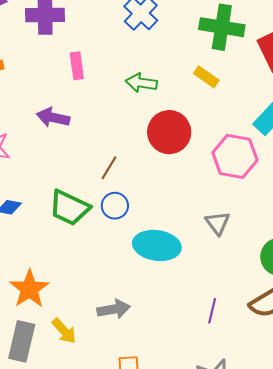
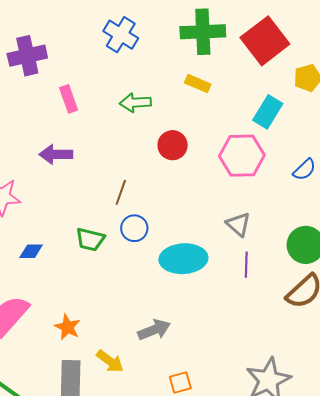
red circle: (169, 132) -> (173, 145), size x0.7
green trapezoid: (69, 208) -> (90, 240), size x0.7
orange star: (29, 289) -> (67, 327), size x0.7
purple line: (212, 311) -> (246, 265), moved

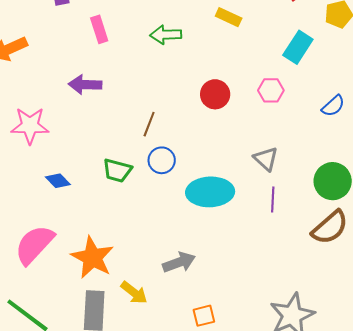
red circle: (173, 145) -> (215, 94), moved
pink hexagon: (242, 156) -> (271, 90), size x0.6
blue diamond: (31, 251) -> (58, 181), turned 45
orange star: (67, 327) -> (92, 257), size x1.6

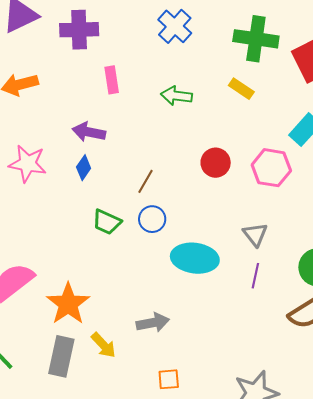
pink hexagon: (271, 90) -> (271, 168), size x1.5
blue diamond: (58, 181) -> (84, 168), moved, turned 70

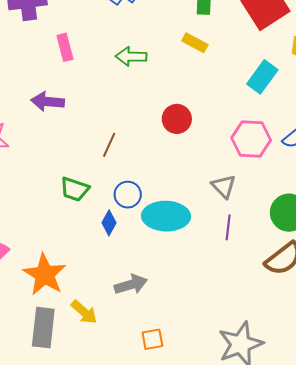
blue diamond: (84, 168) -> (109, 223), moved
pink hexagon: (271, 168) -> (251, 139), moved
blue circle: (152, 219) -> (128, 195), moved

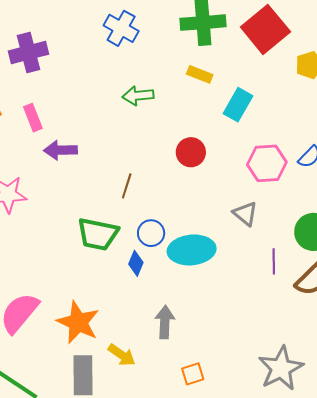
pink rectangle: (65, 47) -> (33, 118), moved
cyan rectangle: (262, 77) -> (238, 105), moved
green trapezoid: (75, 189) -> (98, 234), size x1.4
purple line: (228, 227) -> (274, 261), moved
gray arrow: (131, 285) -> (165, 322), turned -64

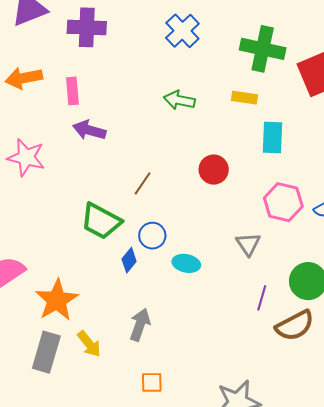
yellow rectangle: (200, 74) -> (245, 98), turned -30
cyan rectangle: (238, 105) -> (273, 138), turned -44
cyan ellipse: (192, 250) -> (186, 263), size x0.6

